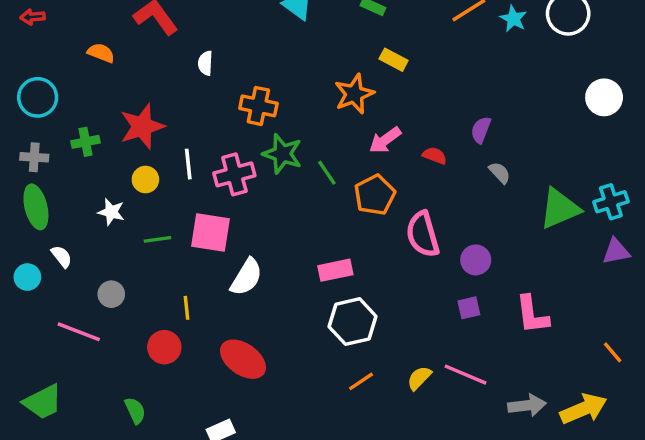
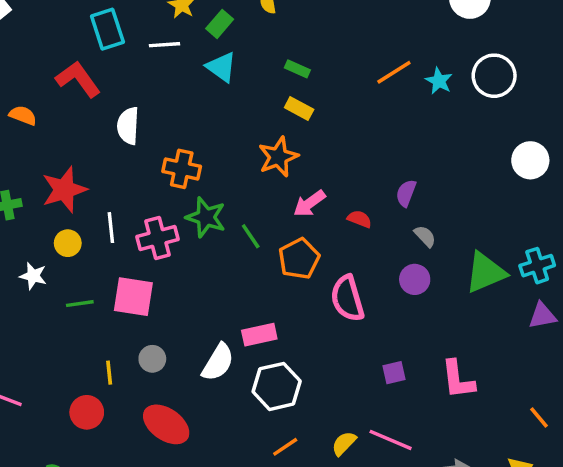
yellow rectangle: (394, 60) -> (299, 109), moved
white semicircle: (205, 63) -> (128, 126), size x1.5
purple circle: (476, 260) -> (415, 279), moved
white semicircle: (246, 277) -> (218, 362), moved
gray circle: (111, 294) -> (152, 359), moved

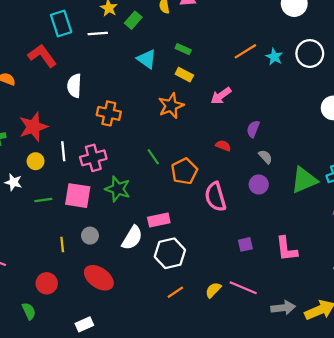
cyan triangle: (221, 67) -> (147, 59), moved
pink arrow: (309, 203) -> (221, 96), moved
green star: (206, 217) -> (118, 189), moved
red circle: (87, 412) -> (47, 283), moved

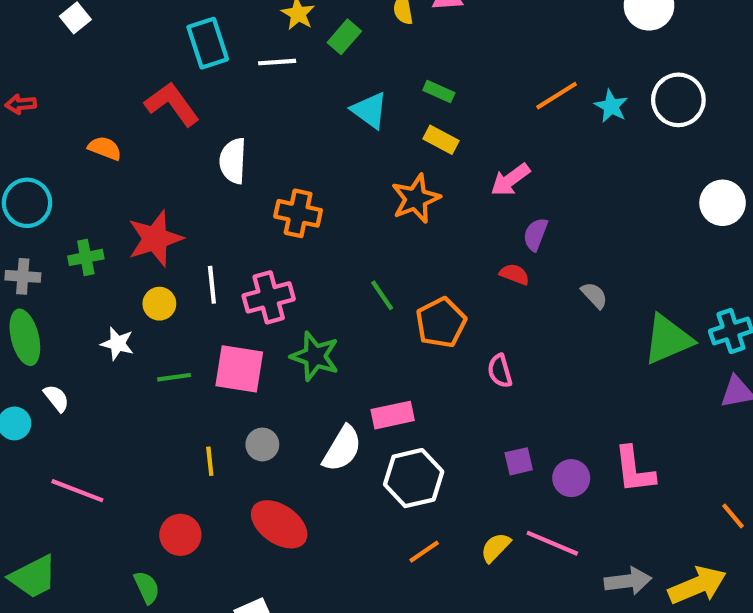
purple semicircle: (253, 129) -> (536, 234), moved
purple circle: (259, 185) -> (571, 478), moved
pink semicircle: (215, 197) -> (500, 371), size x0.6
purple square: (245, 244) -> (519, 461), moved

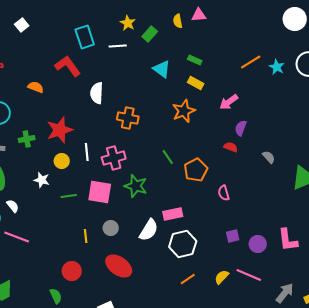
pink line: (77, 491) -> (17, 237), moved
gray arrow: (628, 581) -> (285, 293), turned -45

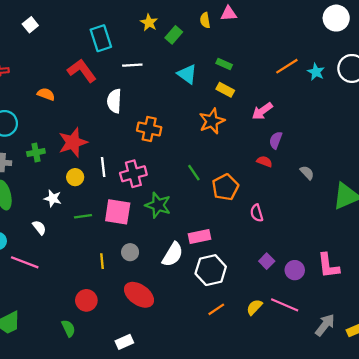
white line: (118, 46) -> (132, 65), moved
white semicircle: (13, 206) -> (39, 228), moved
purple square: (233, 236) -> (267, 261), turned -32

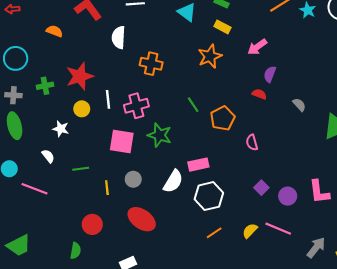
green line: (83, 216) -> (81, 169), moved
green semicircle: (68, 328) -> (75, 251), turned 35

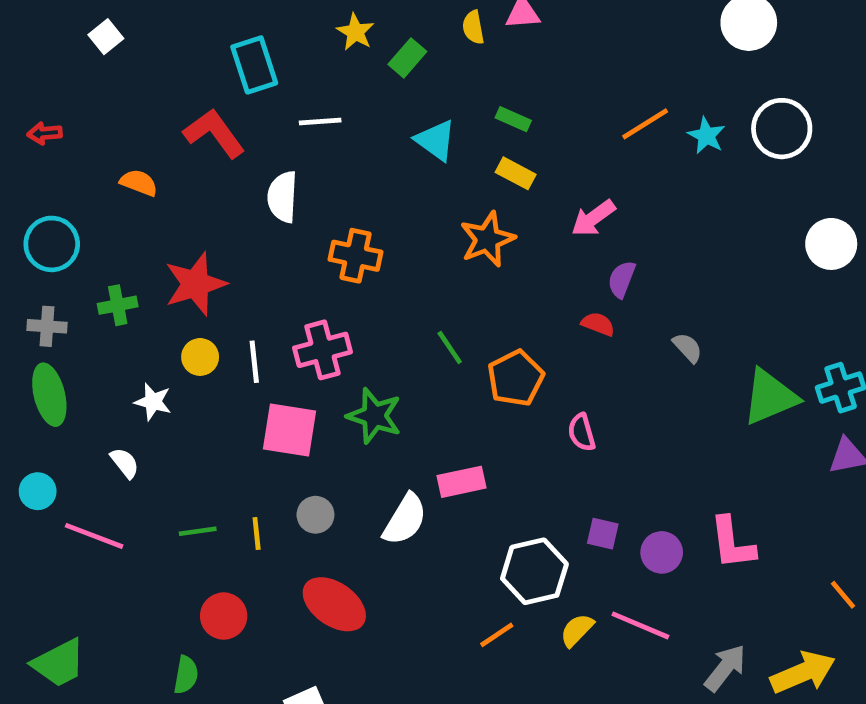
white line: (108, 99) -> (254, 362), moved
green line: (81, 169) -> (198, 531), moved
purple square: (261, 188) -> (603, 534), turned -32
white hexagon: (209, 196) -> (534, 571), moved

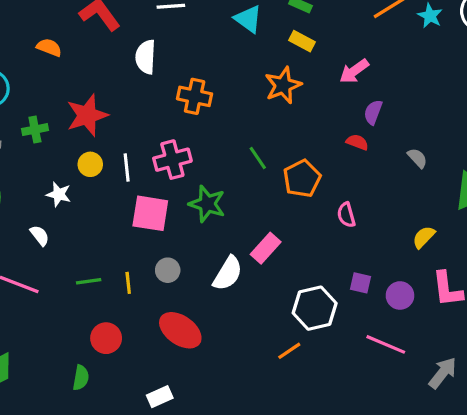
pink rectangle: (461, 482) -> (266, 248), turned -36
yellow semicircle: (577, 630) -> (424, 237), moved

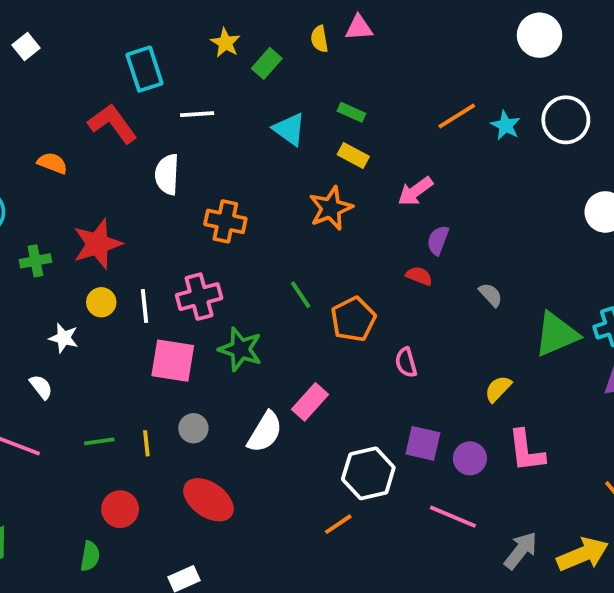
purple square: (360, 283) -> (423, 443), size x1.4

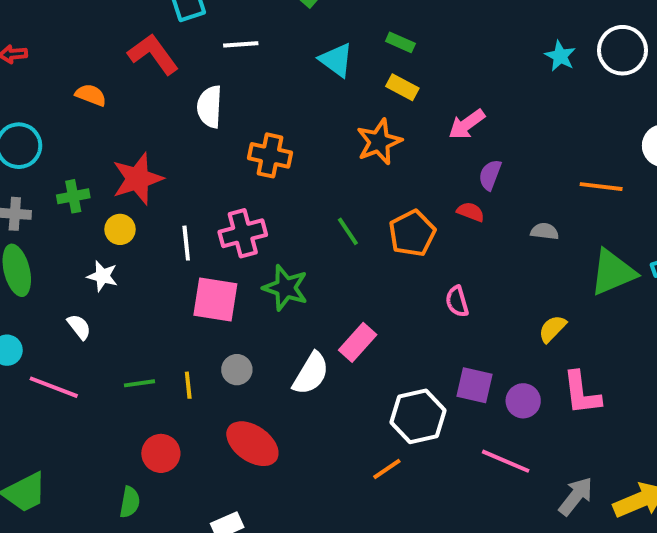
orange line: (457, 116) -> (601, 187), moved, turned 39
gray semicircle: (491, 295) -> (545, 231), turned -40
yellow circle: (101, 302) -> (120, 229), moved
orange pentagon: (353, 319) -> (412, 233), moved

